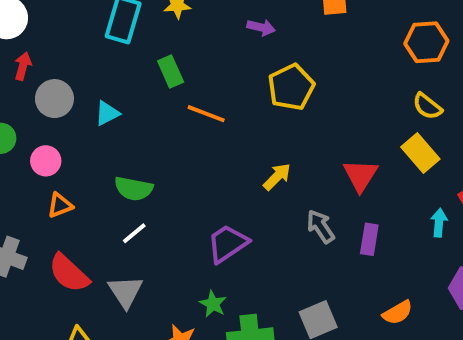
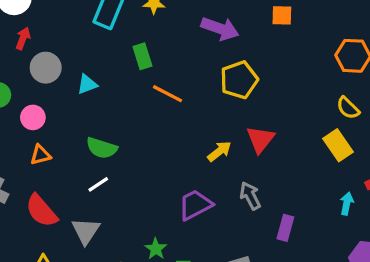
purple arrow: (261, 27) -> (220, 29), size x1.6
red triangle: (361, 175) -> (260, 139), moved
purple rectangle: (369, 239) -> (285, 228), moved
purple trapezoid: (228, 243) -> (195, 205), moved

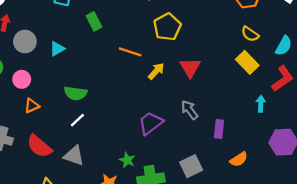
orange line: (168, 94) -> (130, 52), moved
yellow arrow: (219, 151) -> (156, 71), moved
gray triangle: (86, 231) -> (74, 156), turned -35

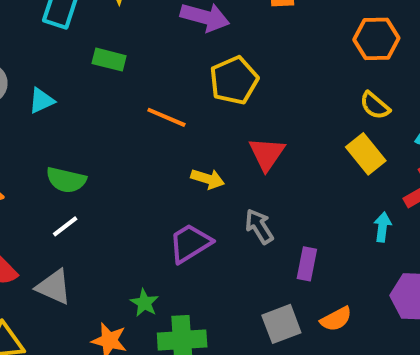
green rectangle: (94, 21) -> (109, 60), turned -54
yellow arrow: (156, 71) -> (208, 179), moved, turned 60
gray square: (191, 166) -> (281, 324), moved

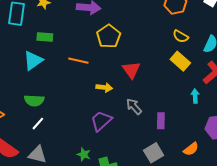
cyan triangle: (41, 101) -> (33, 61), moved, size x1.5
orange semicircle: (336, 319) -> (191, 149), moved

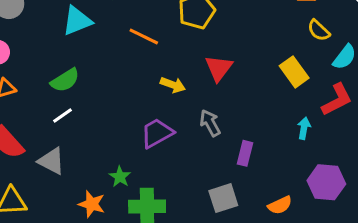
yellow semicircle: (181, 36) -> (319, 30), moved
green semicircle: (34, 100) -> (65, 80), turned -48

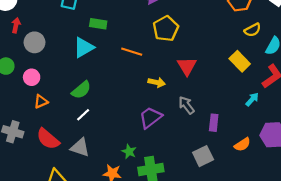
yellow semicircle: (319, 30) -> (253, 30), turned -63
cyan arrow: (304, 128) -> (252, 99), turned 40
orange semicircle: (280, 205) -> (242, 145), moved

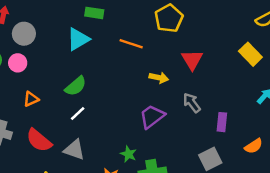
pink circle: (32, 77) -> (18, 63), moved

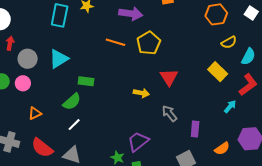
green rectangle: (94, 13) -> (86, 81), moved
cyan triangle: (78, 39) -> (59, 59), moved
orange line: (131, 44) -> (115, 42), moved
purple trapezoid: (152, 116) -> (138, 142), moved

